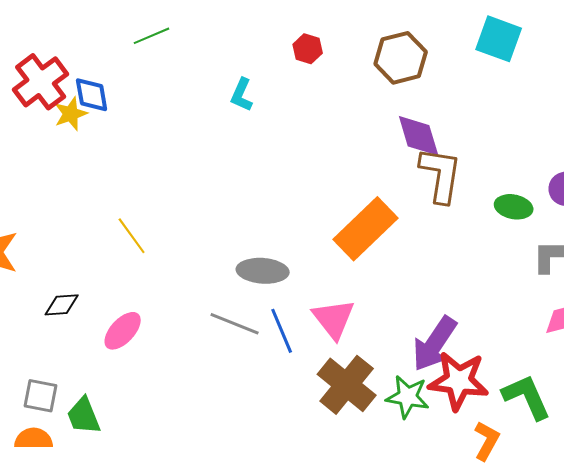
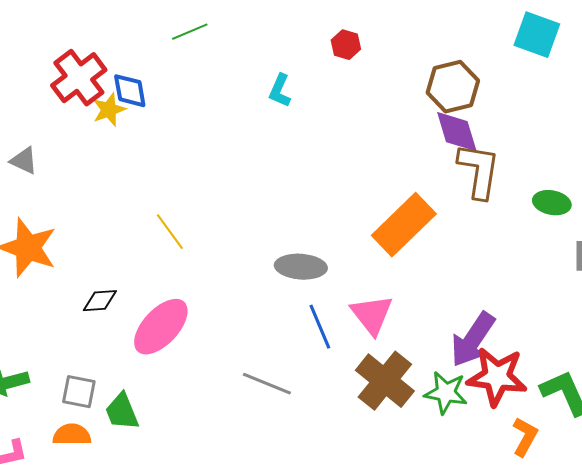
brown hexagon: (401, 58) -> (453, 87), moved
gray line: (235, 324) -> (267, 384), moved
pink ellipse: (123, 331) -> (161, 327), size x1.5

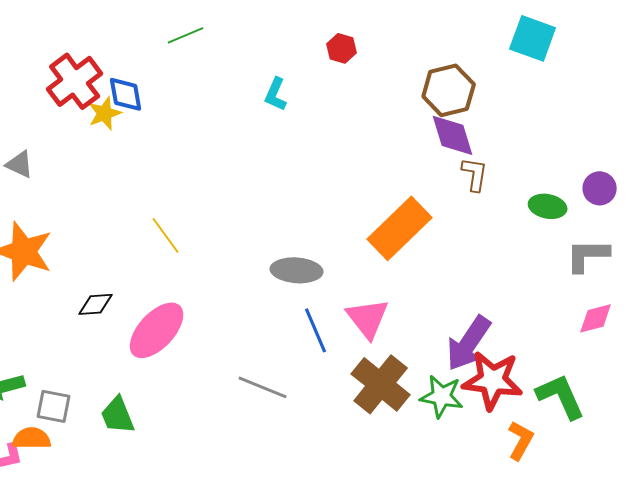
brown L-shape: (479, 171) -> (475, 174), size x0.6
gray square: (79, 392) -> (54, 406), moved
orange semicircle: (72, 435) -> (32, 438), moved

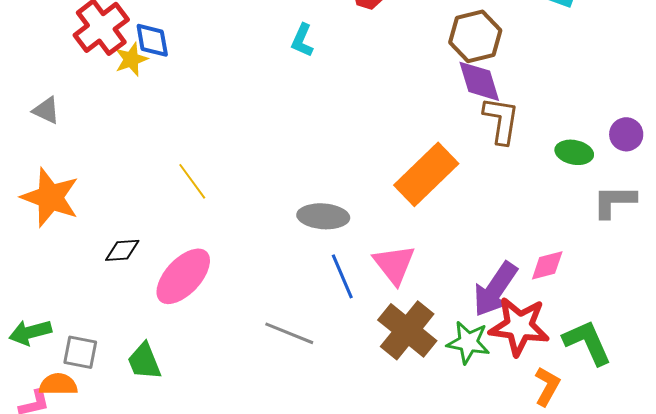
brown L-shape: (475, 174) -> (501, 120), size x1.4
pink diamond: (596, 318) -> (547, 265), moved

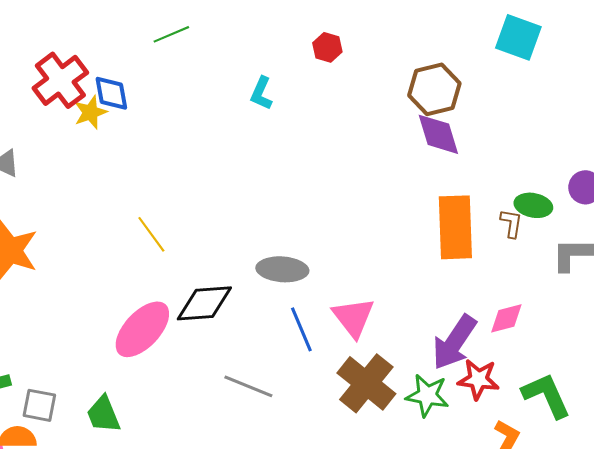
brown L-shape: (501, 120) -> (511, 223), moved, size x0.6
orange rectangle: (426, 174) -> (455, 227), moved, turned -48
black diamond: (122, 250) -> (204, 303), moved, size x1.6
red star: (519, 326) -> (478, 379), size x0.7

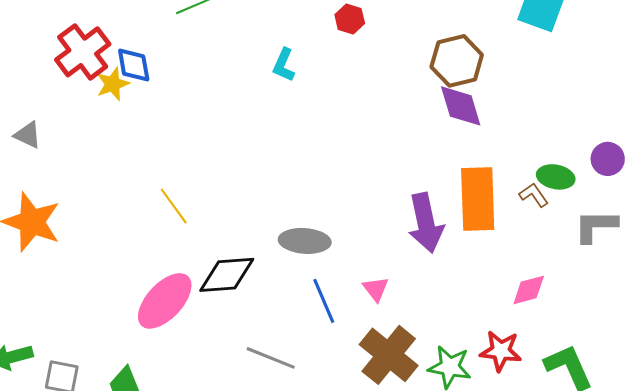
brown L-shape: (511, 223) -> (534, 195), turned -44
pink triangle: (353, 317) -> (376, 289), size x0.6
purple arrow: (454, 342) -> (426, 223), moved, turned -46

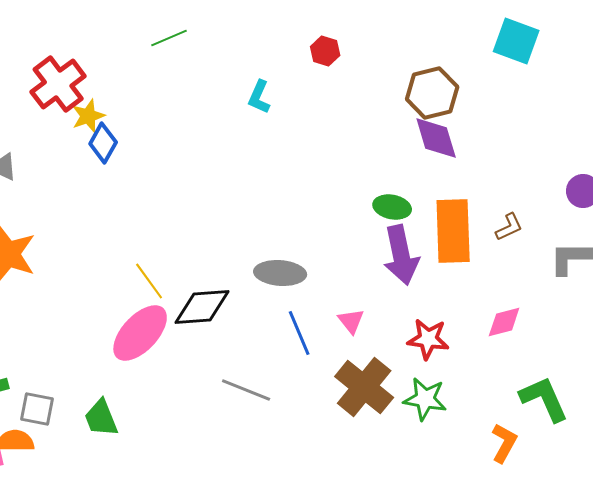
blue diamond: (134, 65) -> (103, 143), moved, turned 39
green ellipse: (556, 177) -> (392, 207), moved
brown L-shape: (534, 195) -> (509, 227), turned 100
yellow line: (174, 206) -> (149, 281), moved
red star: (501, 351) -> (428, 339), moved

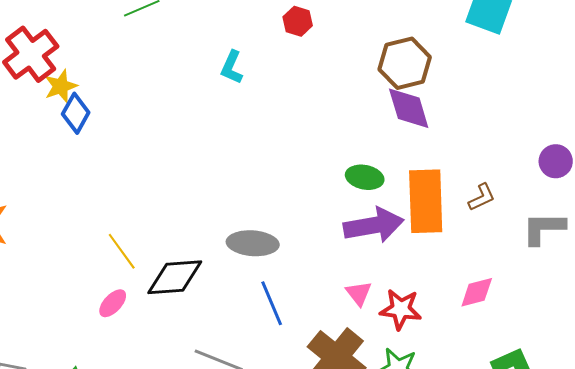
purple arrow: (401, 255) -> (374, 225), turned -88
pink triangle: (351, 321) -> (359, 293), moved
pink ellipse: (140, 333) -> (113, 303), size x0.5

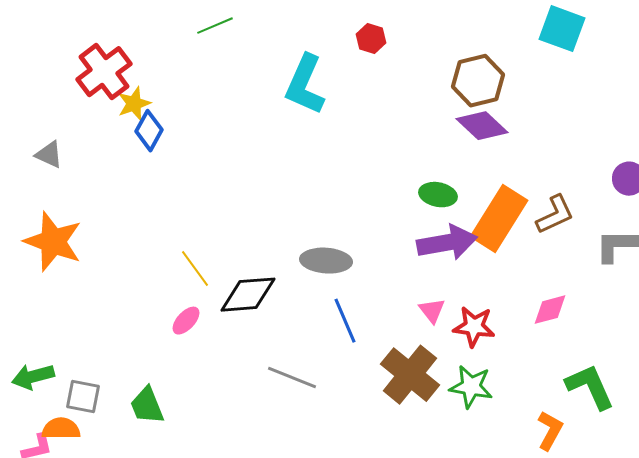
cyan L-shape: (232, 67) -> (305, 85), size x1.8
purple diamond: (409, 108) -> (482, 126), turned -30
brown L-shape: (482, 197) -> (555, 215), size x1.4
orange rectangle: (426, 201) -> (499, 219), turned 34

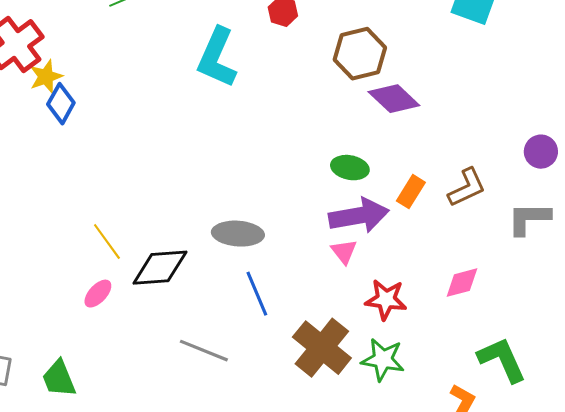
brown hexagon: (478, 81) -> (360, 54), moved
orange rectangle: (499, 219) -> (411, 192), size x0.5
pink triangle: (432, 311) -> (344, 252), moved

